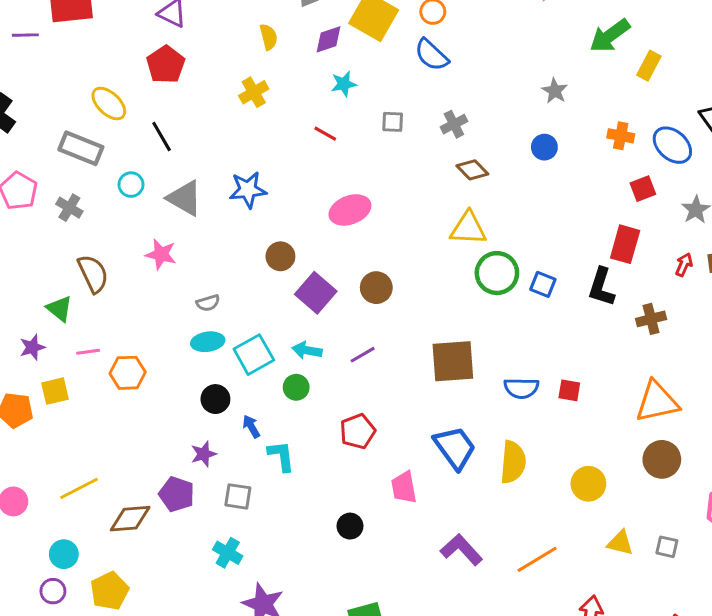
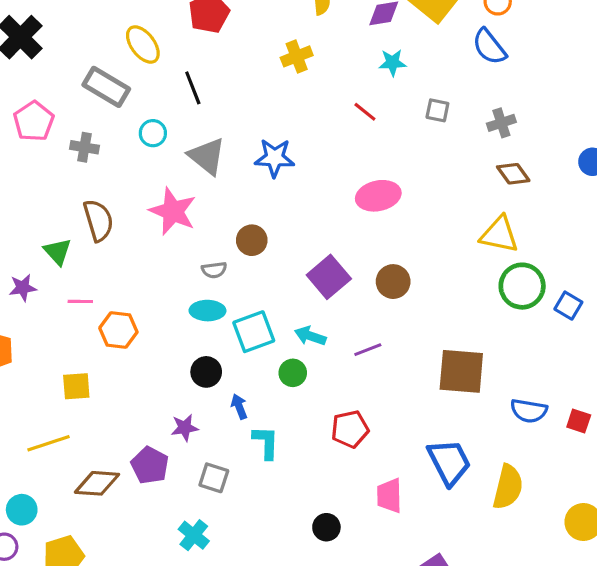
gray cross: (69, 208) -> (84, 147), turned -30
pink star: (161, 254) -> (173, 211), size x1.4
brown circle: (280, 256) -> (252, 240), moved
yellow square: (55, 391) -> (76, 386), moved

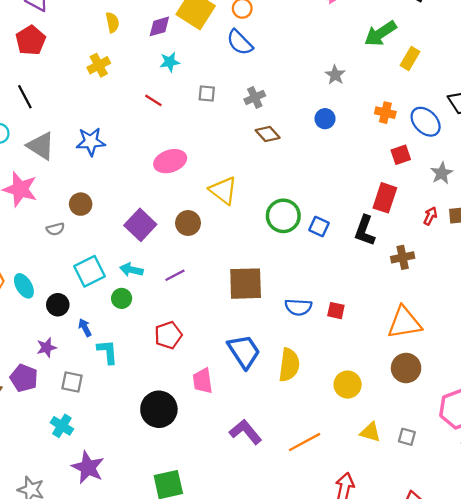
yellow triangle: (499, 235) -> (223, 190), moved, turned 32
cyan ellipse: (207, 311) -> (24, 286), moved, turned 65
black circle: (326, 527) -> (159, 409), size x1.8

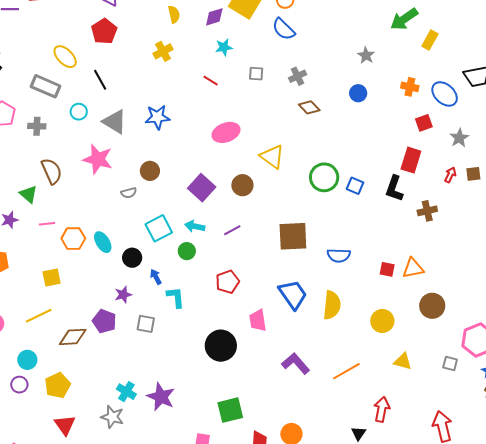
red square: (336, 311) -> (387, 269), moved
orange triangle: (404, 323) -> (413, 268), moved, size x0.7
cyan cross: (62, 426) -> (126, 392), moved
gray square: (407, 437) -> (450, 363), moved

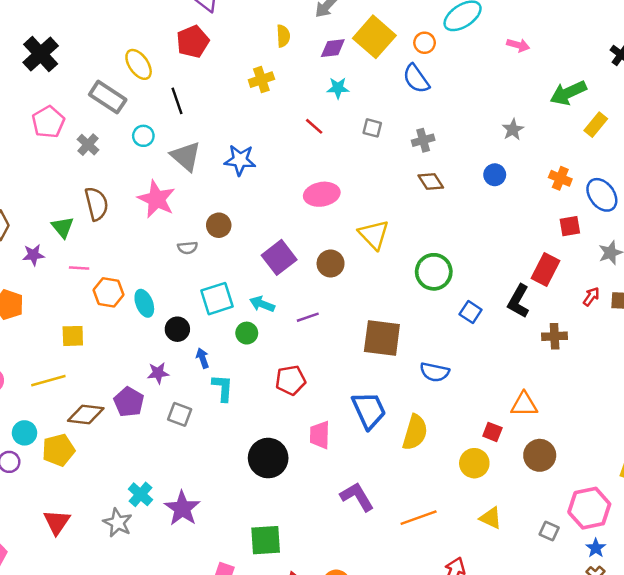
gray cross: (37, 126) -> (88, 145), turned 30
blue square: (355, 186) -> (471, 312), moved
red square: (387, 269) -> (492, 432), moved
yellow pentagon: (58, 385) -> (58, 450), moved

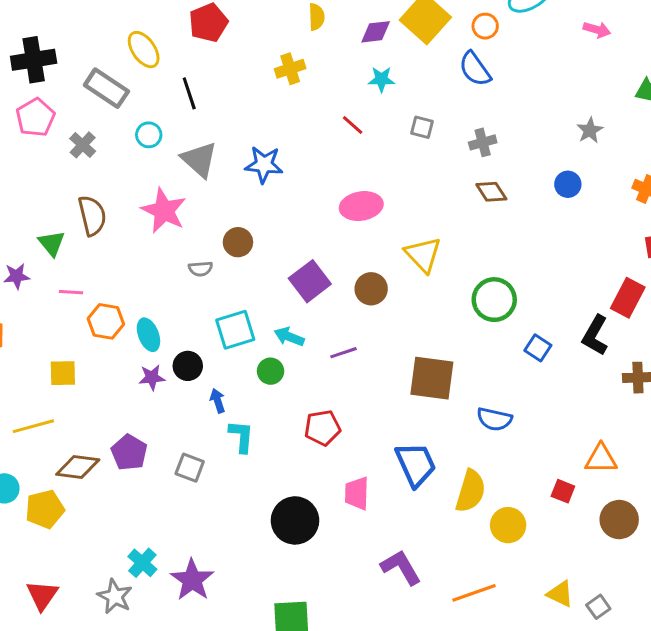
black cross: (41, 54) -> (34, 60), moved, turned 33
purple star: (158, 373) -> (152, 377), moved
yellow circle: (474, 463) -> (508, 525), moved
gray square: (549, 531) -> (598, 607), moved, turned 30

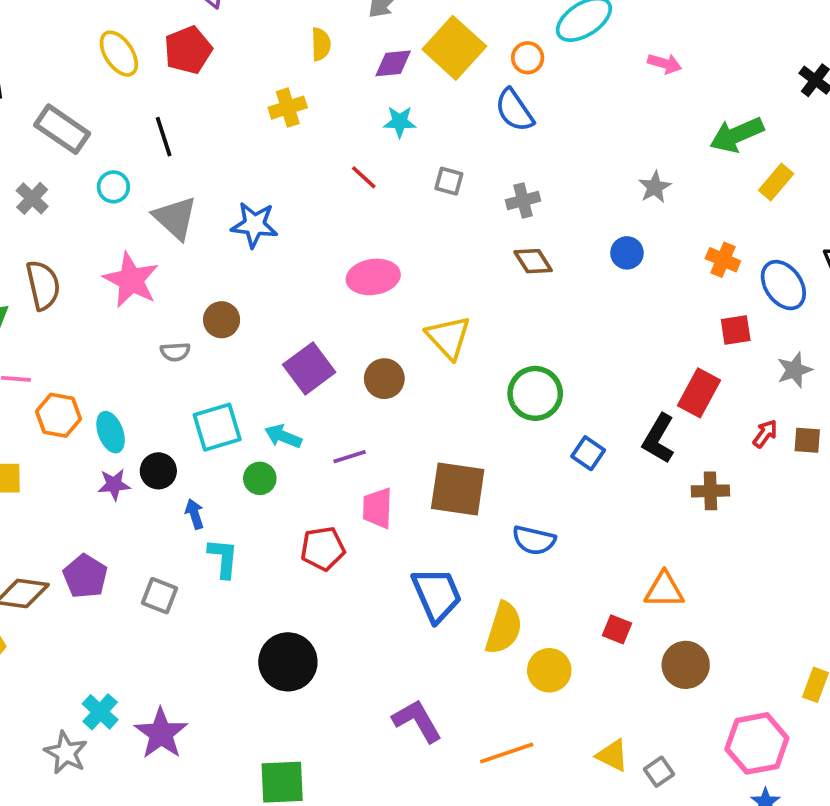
yellow ellipse: (144, 50) -> (119, 54), moved
pink trapezoid: (357, 493) -> (377, 508), moved

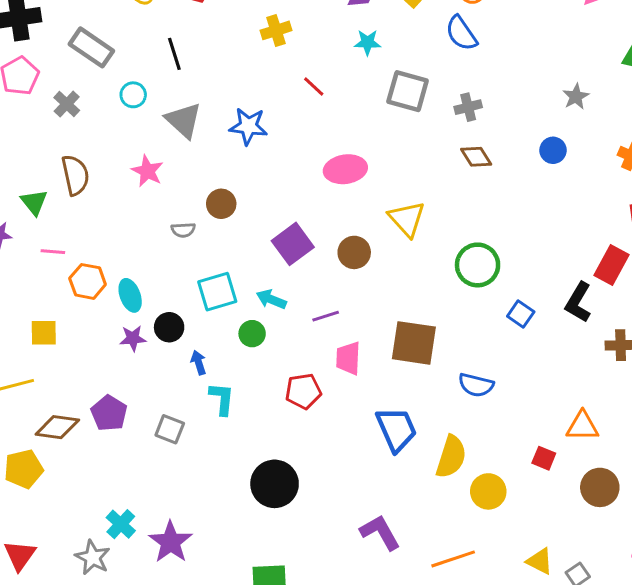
red line: (364, 177) -> (314, 86), moved
gray square: (449, 181) -> (408, 91), size x1.8
pink star: (131, 280) -> (147, 171), size x0.7

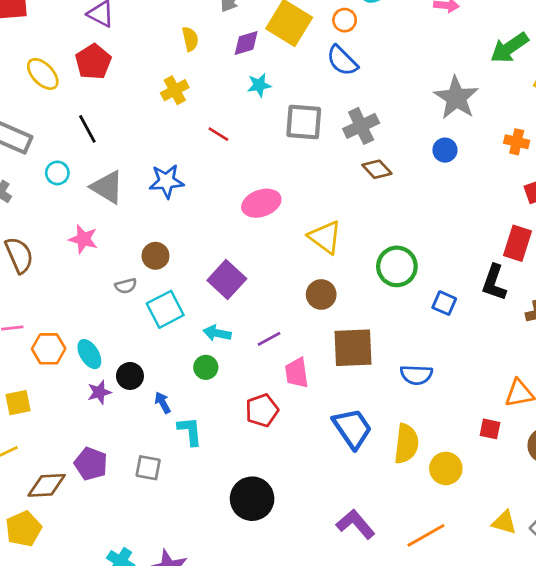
gray star: (576, 97) -> (456, 98), size x1.8
gray cross: (468, 107) -> (361, 126), size x1.4
brown circle: (354, 252) -> (321, 294), moved
cyan square: (217, 292) -> (165, 309), moved

